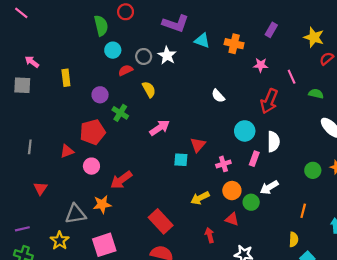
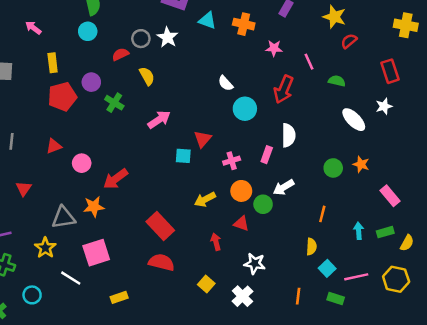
cyan circle: (113, 50) -> (88, 31), moved
pink arrow: (32, 62) -> (33, 28), moved
cyan circle: (245, 131) -> (245, 109), moved
red pentagon: (93, 132) -> (62, 97), moved

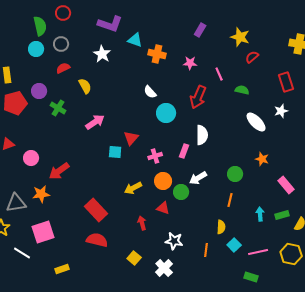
orange cross: (244, 24) -> (157, 54), moved
gray circle: (141, 39) -> (61, 44), moved
green circle: (333, 168) -> (235, 174), moved
orange line: (298, 296) -> (206, 250), moved
green rectangle: (336, 299) -> (251, 277), moved

